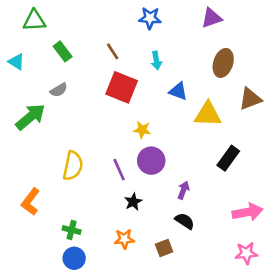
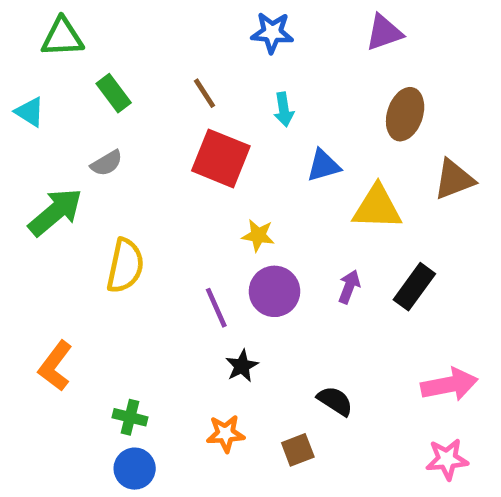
blue triangle: (178, 91) -> (323, 165), turned -36
yellow semicircle: (73, 166) -> (125, 266), moved
purple arrow: (183, 190) -> (349, 287), moved

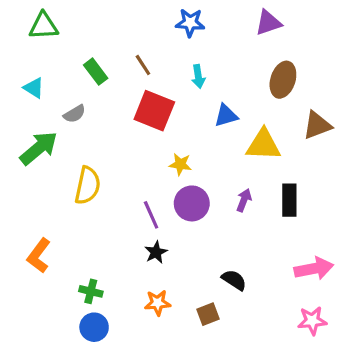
green rectangle: (114, 93) -> (96, 72), moved
cyan triangle: (30, 112) -> (34, 88), moved
black rectangle: (414, 287) -> (289, 200), turned -36
black star: (242, 366) -> (156, 252), moved

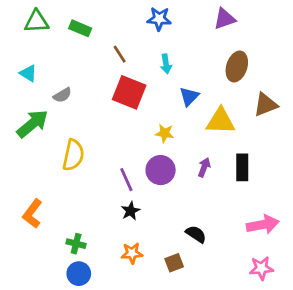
green rectangle: (96, 72) -> (80, 28), moved, turned -30
blue triangle: (226, 116) -> (189, 96), turned -30
yellow star: (180, 164) -> (165, 133), moved

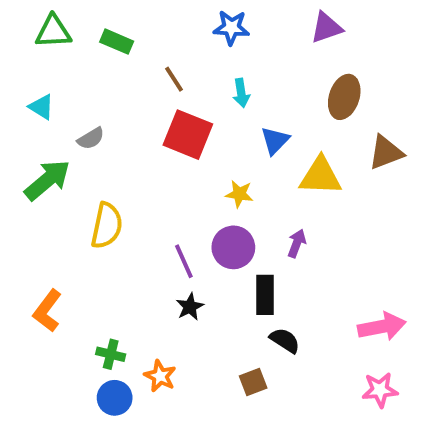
black rectangle: (242, 167) -> (265, 295), moved
orange star: (132, 253) -> (160, 376), moved, turned 30

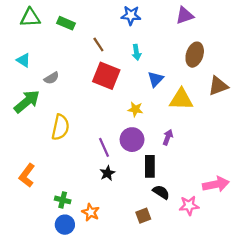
pink star: (380, 390) -> (189, 206), moved

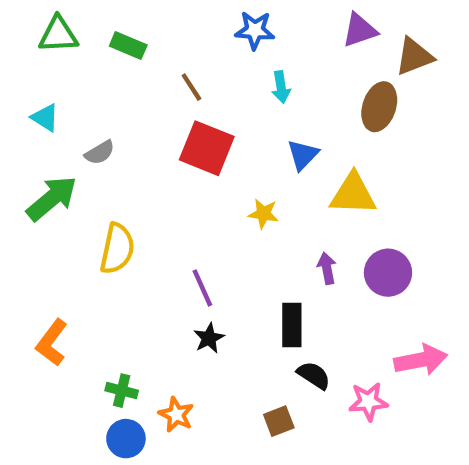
cyan arrow: (136, 52) -> (281, 87), moved
brown triangle: (218, 86) -> (414, 56), moved
purple arrow: (168, 137) -> (327, 268), turned -32
purple circle: (132, 140) -> (388, 273), moved

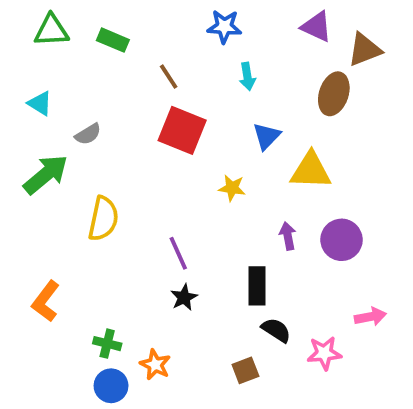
purple triangle: (360, 30) -> (317, 27), turned 44
pink arrow: (421, 360) -> (370, 317), size x0.7

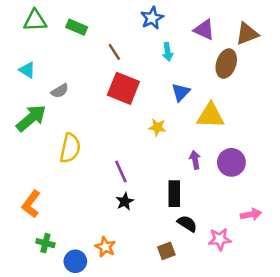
blue star: (224, 27) -> (152, 18), turned -30
purple triangle: (317, 27) -> (204, 30), moved
green cross: (107, 344) -> (45, 243), moved

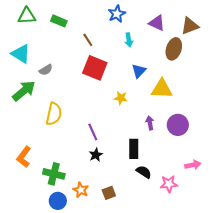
cyan triangle: (27, 70) -> (21, 54), size x1.5
green cross: (45, 243) -> (54, 174), moved, size x1.5
brown square: (166, 251) -> (109, 193), moved

